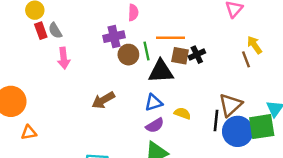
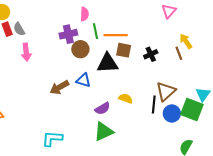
green line: (146, 51) -> (95, 31), moved
black cross: (197, 55) -> (151, 54), moved
blue triangle: (154, 103) -> (83, 80), moved, turned 35
green square: (262, 127) -> (192, 109), turned 30
blue circle: (238, 131) -> (172, 113), size x0.7

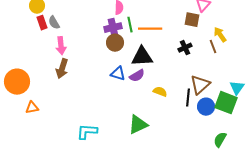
purple cross: (68, 34) -> (113, 28), moved
brown square: (124, 50) -> (192, 20), moved
brown arrow: (59, 87) -> (62, 69), moved, turned -42
purple semicircle: (103, 108) -> (137, 76), moved

